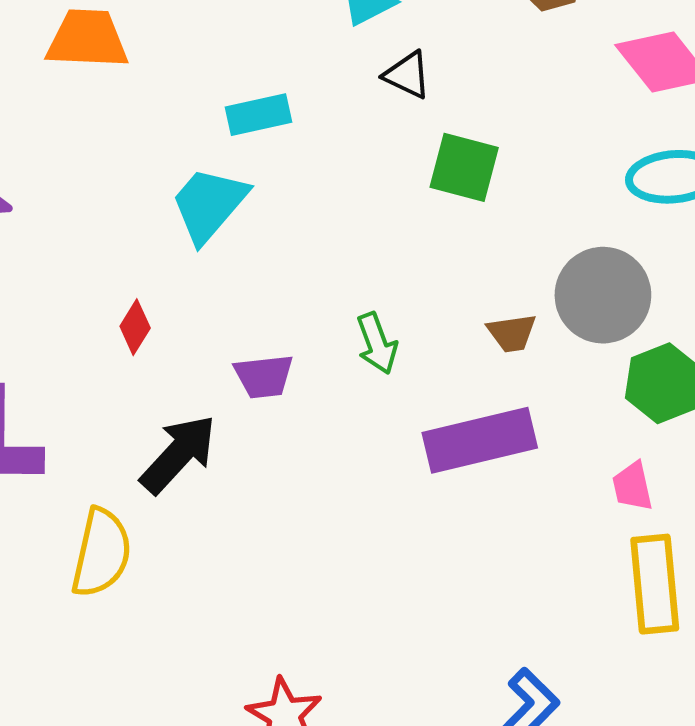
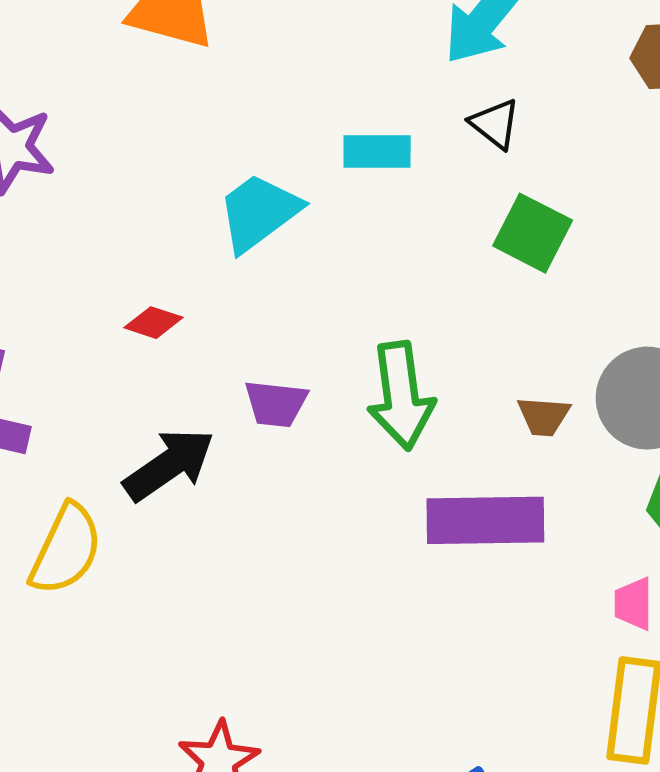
cyan rectangle: (258, 115) -> (377, 152), moved
red diamond: (135, 327) -> (153, 323), turned 64
green arrow: (377, 343) -> (401, 396), size x1.6

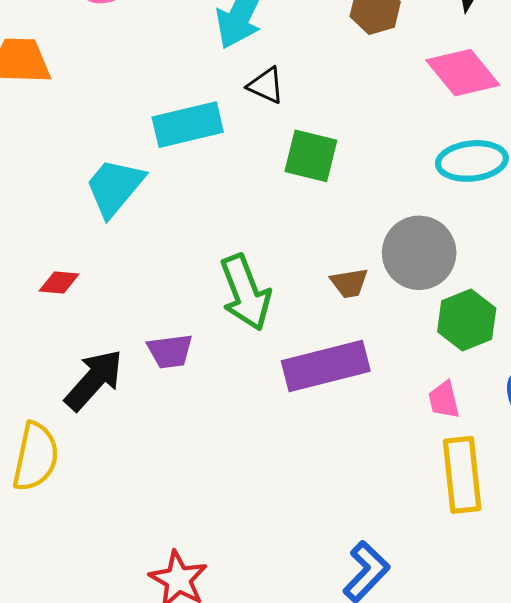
cyan rectangle: (377, 152) -> (188, 125), size x1.4
purple trapezoid: (276, 404) -> (170, 351), moved

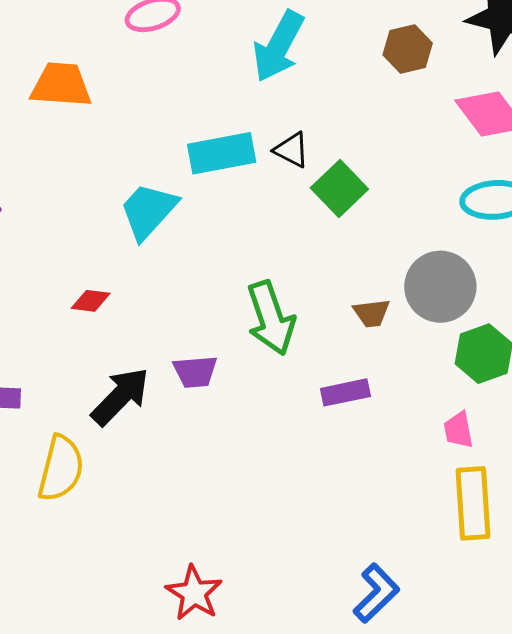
black triangle: (266, 85) -> (292, 150), moved
green square: (311, 156) -> (339, 188), turned 30
purple rectangle: (326, 366) -> (345, 392), size x0.6

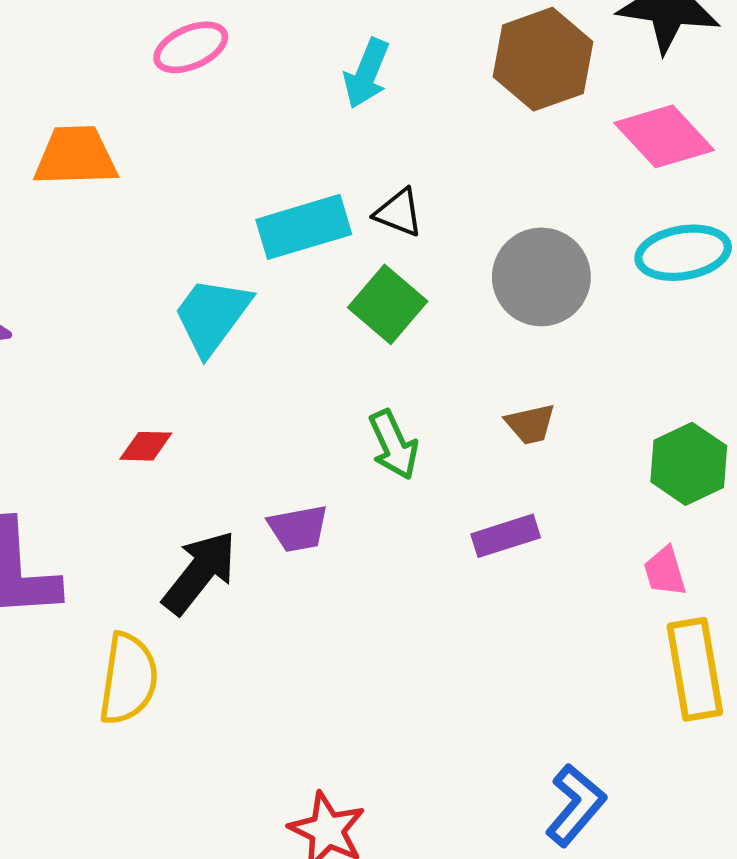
cyan arrow: (278, 46) -> (366, 73), size x0.7
brown hexagon: (408, 49) -> (543, 59), size x1.5
green square: (339, 188) -> (388, 304), moved
gray circle: (440, 287) -> (541, 277), moved
green arrow: (271, 318) -> (394, 445), size x0.7

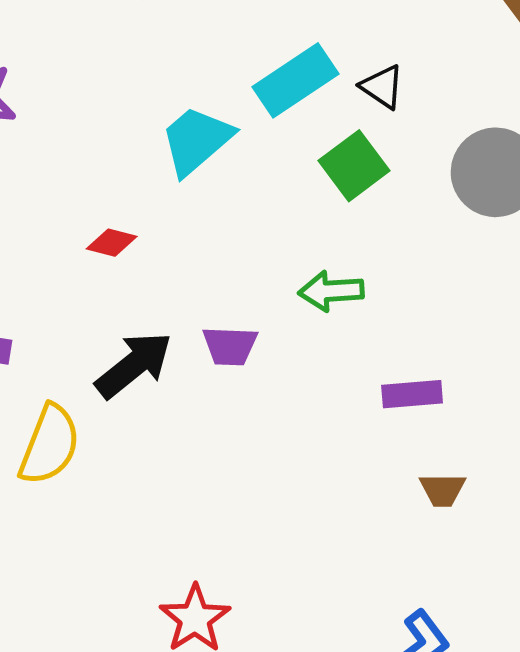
cyan rectangle: (304, 227) -> (296, 80), turned -30
brown trapezoid: (530, 424) -> (442, 490), moved
green arrow: (394, 445) -> (331, 291), turned 98

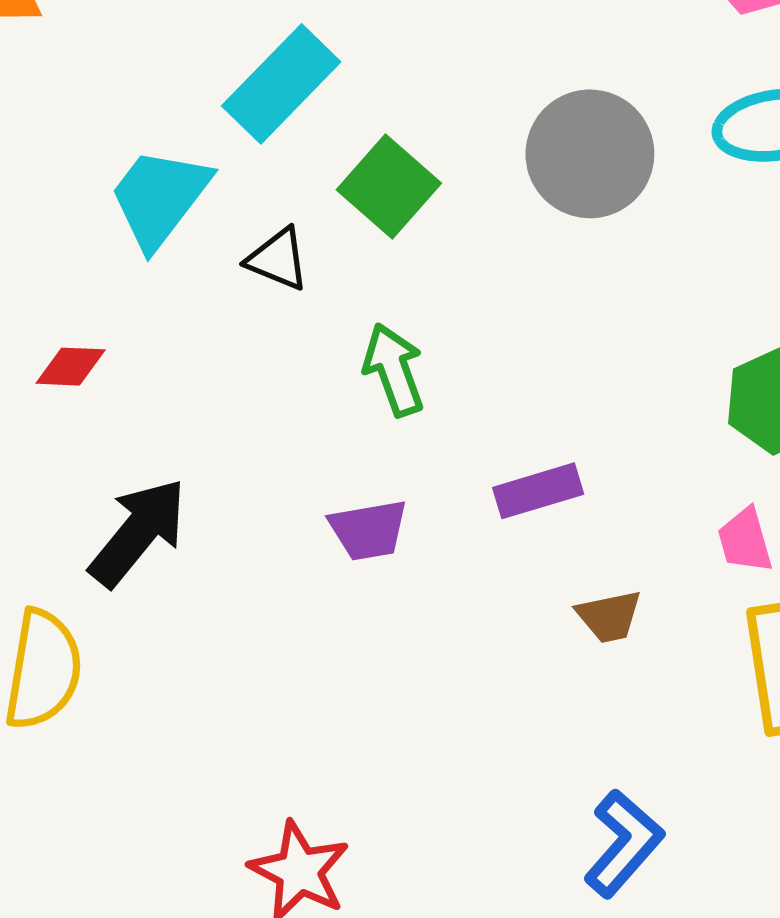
black triangle: (382, 87) -> (278, 259), moved
green arrow: (331, 291) -> (394, 370), turned 86
purple trapezoid: (230, 346) -> (369, 530), moved

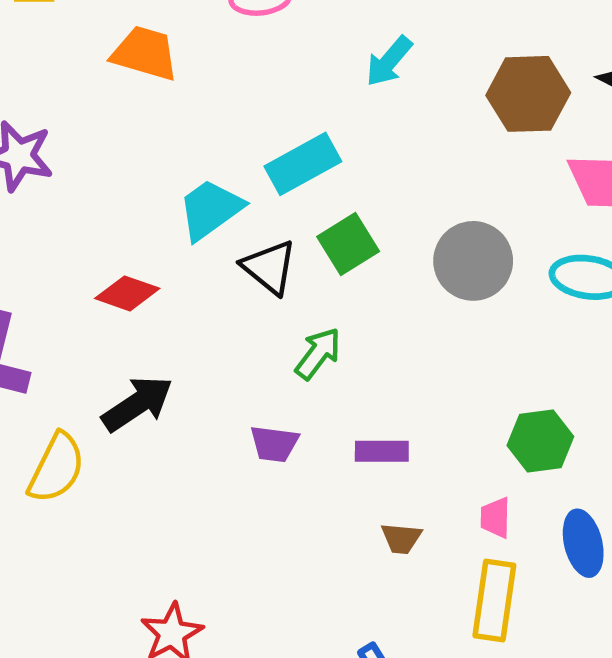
black triangle: (278, 259) -> (269, 267), size x1.4
red diamond: (71, 367) -> (127, 293), size x1.4
green arrow: (394, 370) -> (318, 353), turned 40

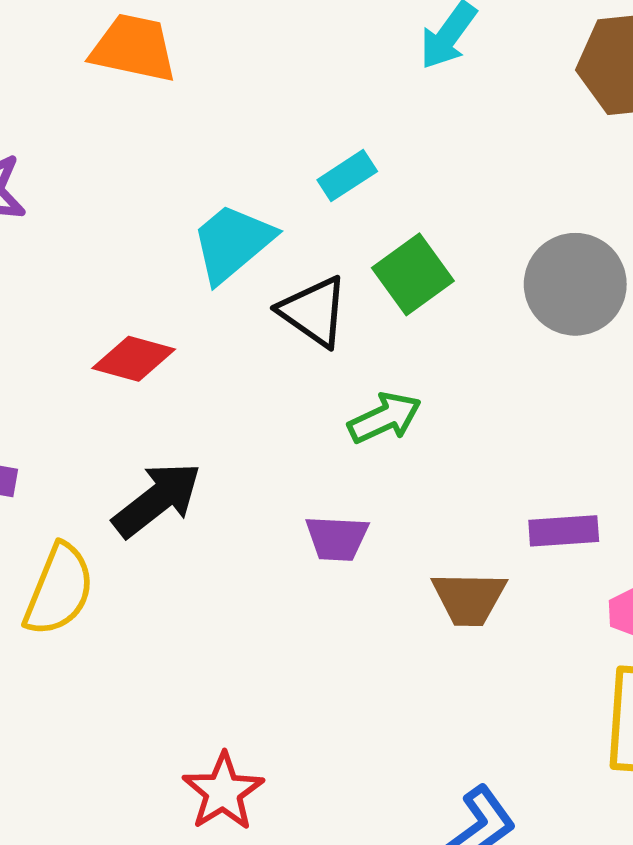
cyan rectangle: (303, 164) -> (347, 176), size x0.6
green arrow: (318, 353) -> (385, 418), turned 32
purple rectangle: (382, 451) -> (564, 531), moved
brown trapezoid: (401, 538) -> (469, 598), moved, size x1.4

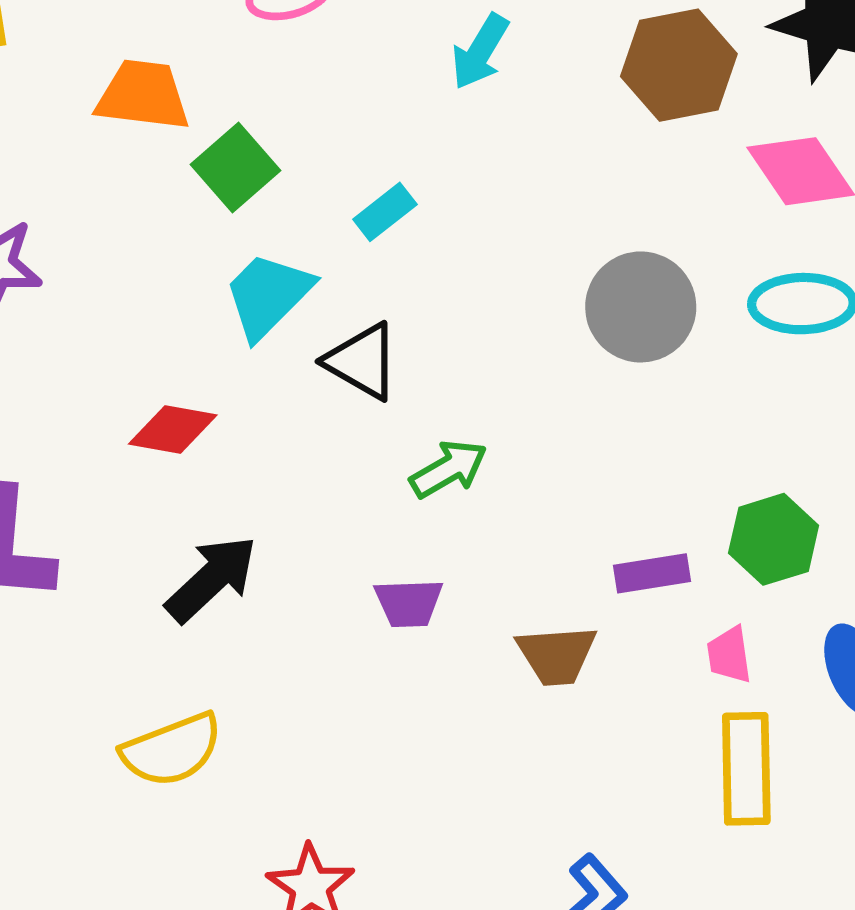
green square: (413, 274) -> (235, 168), moved
yellow semicircle: (59, 590) -> (172, 750), moved, turned 52

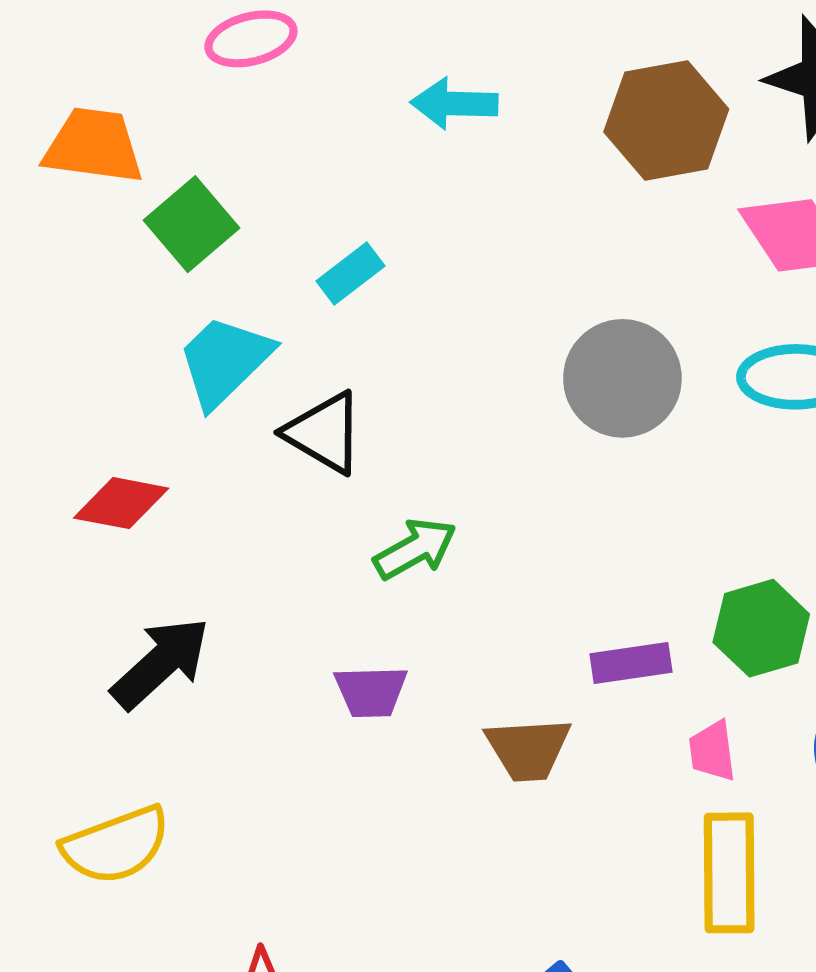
cyan arrow: (480, 52) -> (454, 104), turned 60

